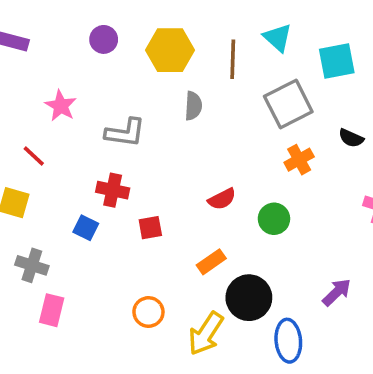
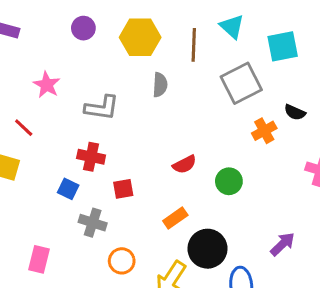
orange cross: (299, 160) -> (264, 131), moved
gray cross: (32, 265) -> (93, 223), moved

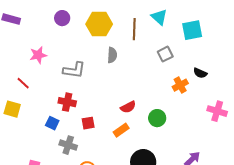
gray square: (241, 83) -> (165, 54), size x0.6
pink star: (47, 85) -> (38, 55), turned 30
orange rectangle: (175, 218) -> (121, 130), moved

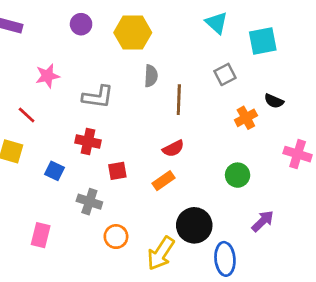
brown line: (134, 29) -> (179, 100), moved
green circle: (157, 118) -> (238, 175), moved
blue square: (52, 123) -> (55, 171), moved

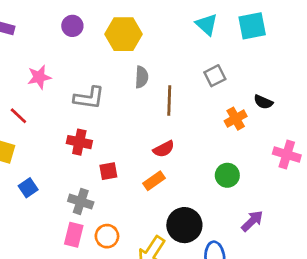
cyan square: (263, 41) -> (252, 26), moved
blue square: (55, 171) -> (28, 188), moved, turned 30
pink rectangle: (41, 235) -> (74, 235), moved

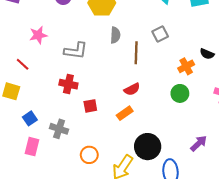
gray square: (215, 76) -> (160, 34), moved
green circle: (227, 175) -> (180, 93), moved
gray cross: (81, 202) -> (59, 129), moved
pink rectangle: (74, 235) -> (32, 147), moved

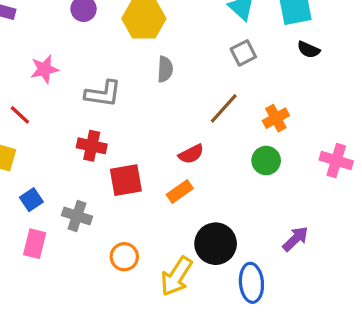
gray square: (160, 34) -> (243, 53), moved
brown line: (136, 53) -> (224, 108), moved, turned 40
black semicircle: (207, 54) -> (309, 50), moved
red square: (90, 106) -> (126, 180), size x1.5

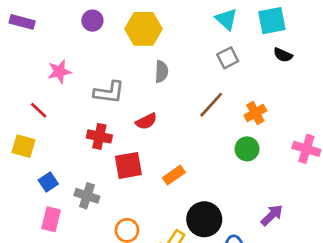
red semicircle: (191, 154) -> (146, 121), moved

